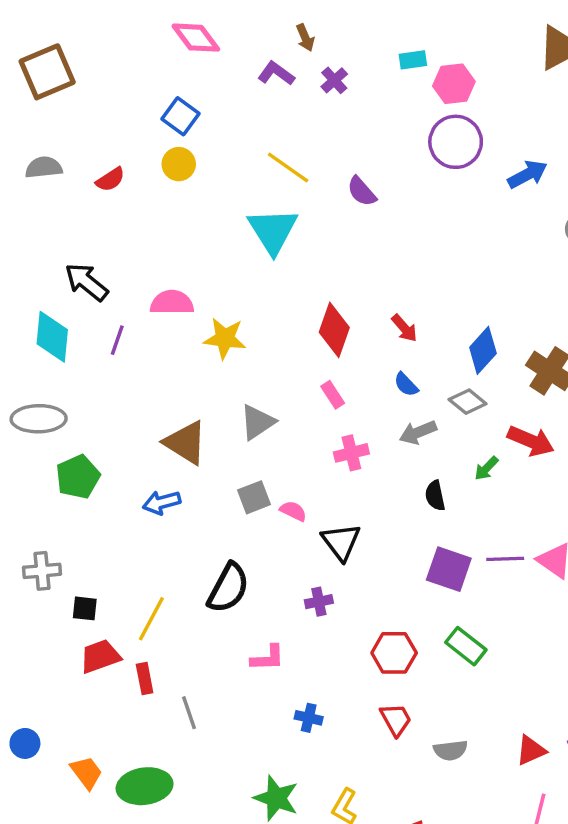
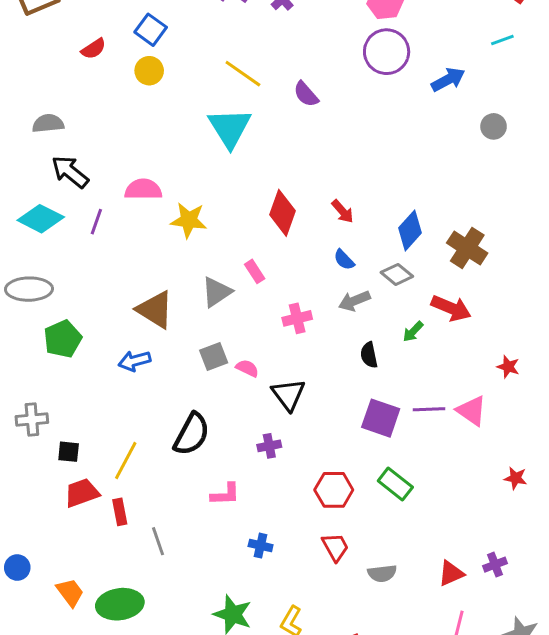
gray semicircle: (44, 167) -> (48, 123), moved
red semicircle: (110, 179) -> (93, 49), moved
cyan diamond: (52, 337) -> (41, 219), turned -69
pink rectangle: (333, 395) -> (255, 271), moved

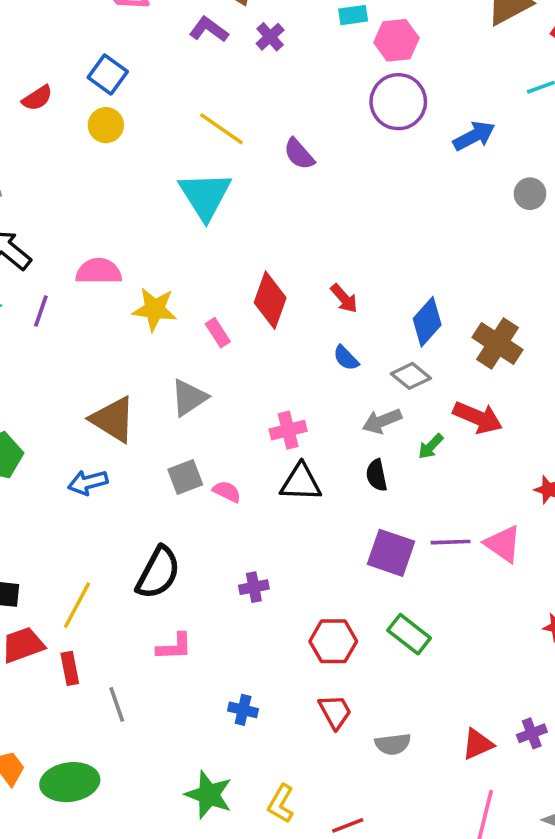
pink rectangle: (255, 271) -> (218, 333), moved
gray arrow: (354, 301) -> (382, 421), moved
black triangle: (288, 395) -> (301, 482), moved, turned -51
pink L-shape: (225, 494) -> (174, 647), moved

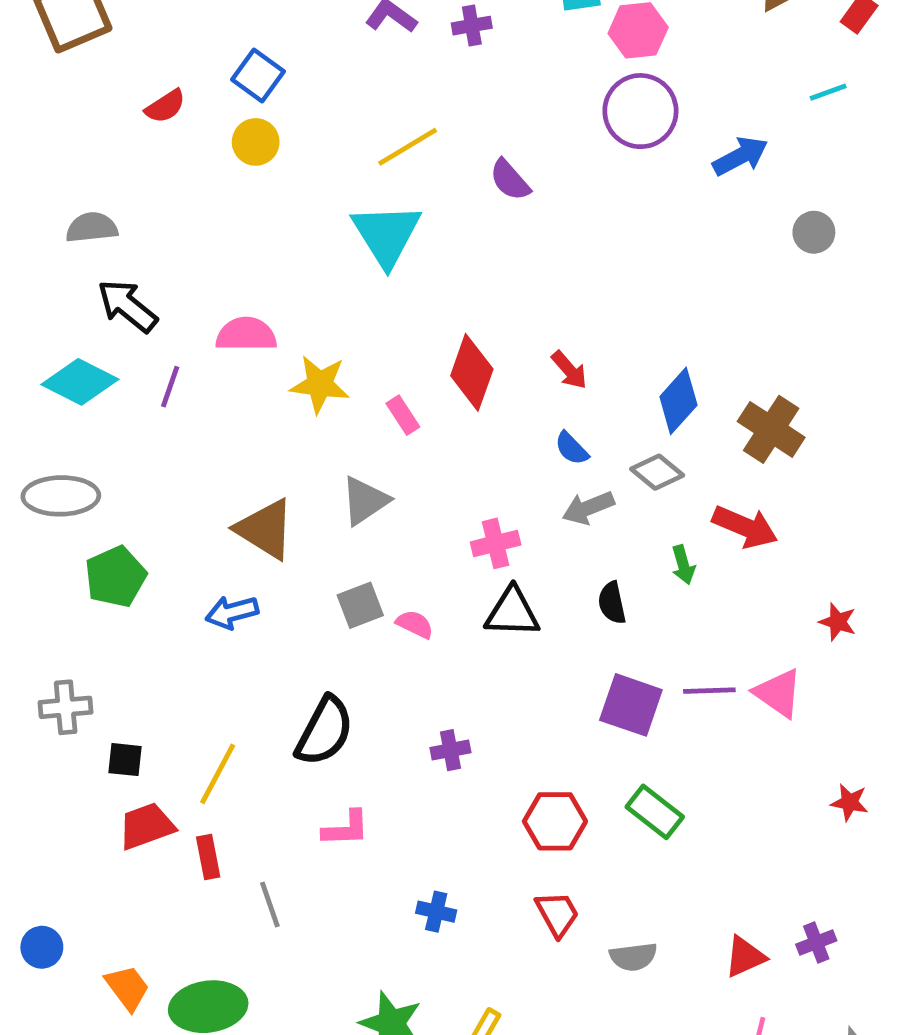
purple cross: (270, 37) -> (472, 26), turned 32
yellow line: (221, 129) -> (408, 147), turned -66
gray arrow: (382, 421) -> (588, 508), moved
green arrow: (431, 446) -> (683, 565), turned -60

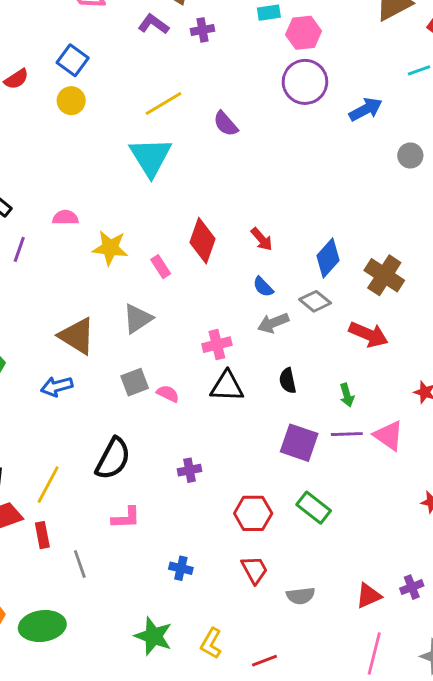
pink semicircle: (246, 334) -> (65, 218), size x0.7
green arrow: (683, 565) -> (347, 395), moved

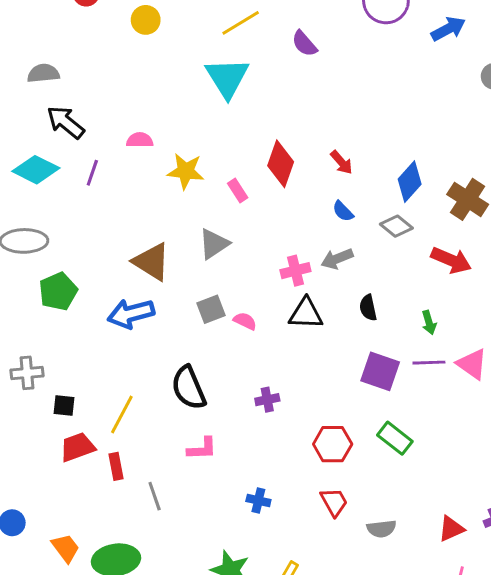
gray arrow: (273, 323) -> (337, 259), moved
blue arrow: (57, 386) -> (131, 314), size x1.4
black semicircle: (113, 459) -> (189, 388), turned 129

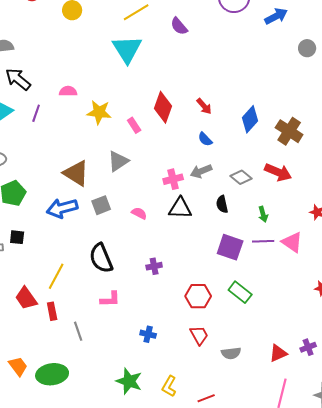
gray diamond: (396, 226) -> (241, 177), moved
gray square: (211, 309) -> (101, 205), moved
black square: (64, 406) -> (17, 237), moved
red trapezoid: (77, 447) -> (26, 298), turned -105

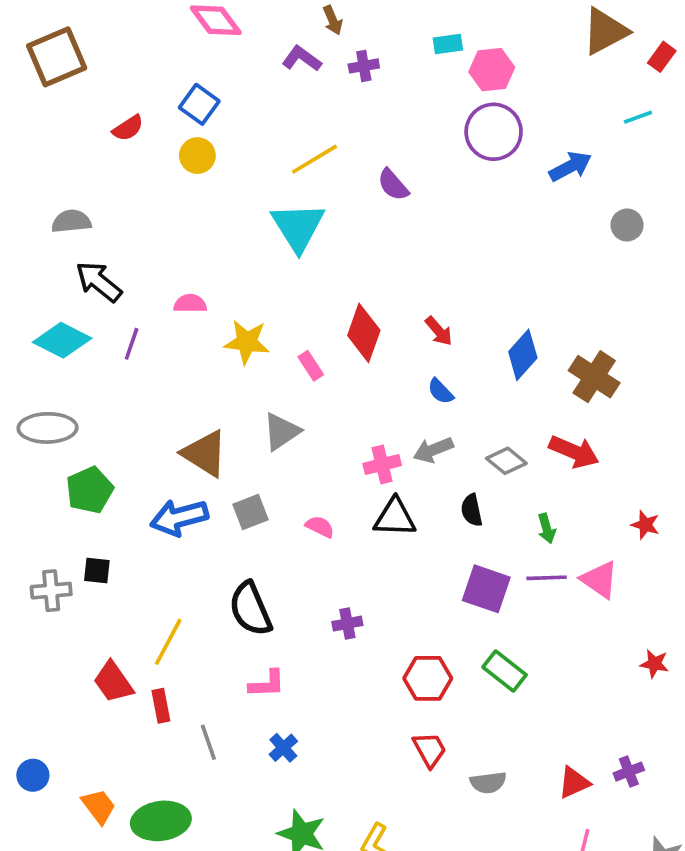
blue cross: (148, 334) -> (283, 748), moved, turned 35

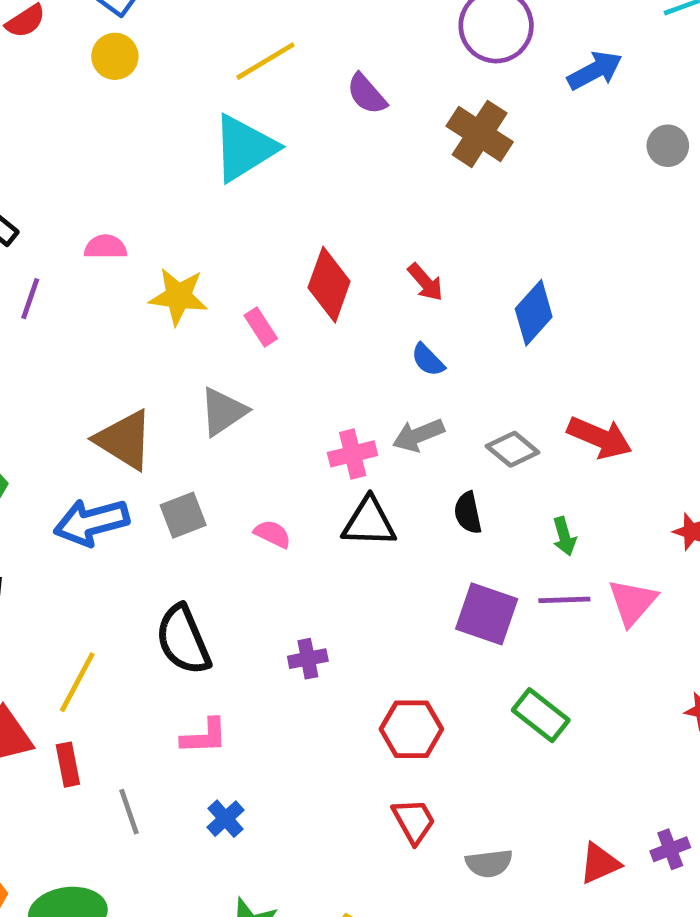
cyan triangle: (298, 227) -> (244, 148), turned 30
brown cross: (594, 377) -> (480, 134), moved
pink triangle: (600, 580) -> (633, 602), turned 36
green rectangle: (505, 671) -> (541, 715), moved

